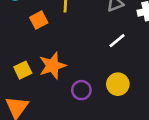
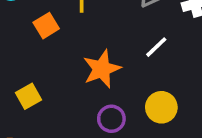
orange star: (52, 66) -> (102, 69), moved

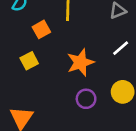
yellow square: (28, 96) -> (29, 61), moved

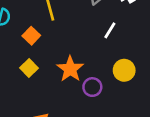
orange star: (80, 62) -> (70, 69), moved

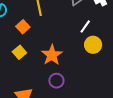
yellow circle: (124, 70) -> (93, 45), moved
purple circle: (92, 87) -> (56, 81), moved

